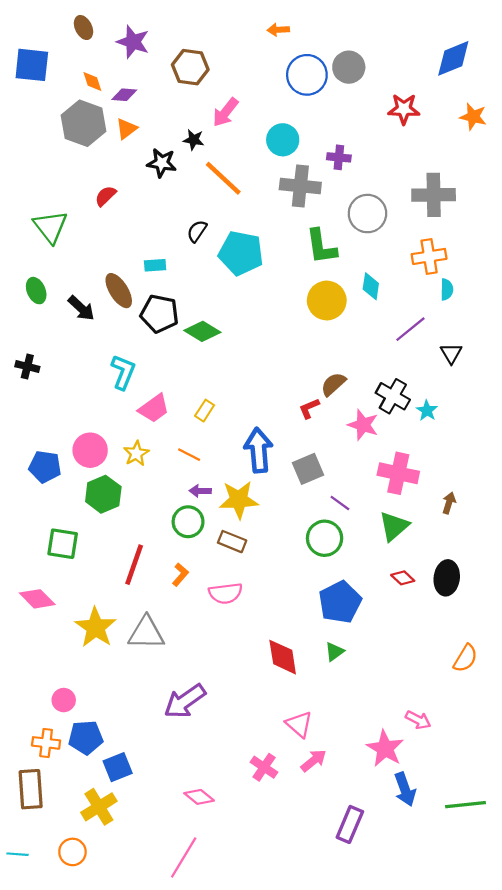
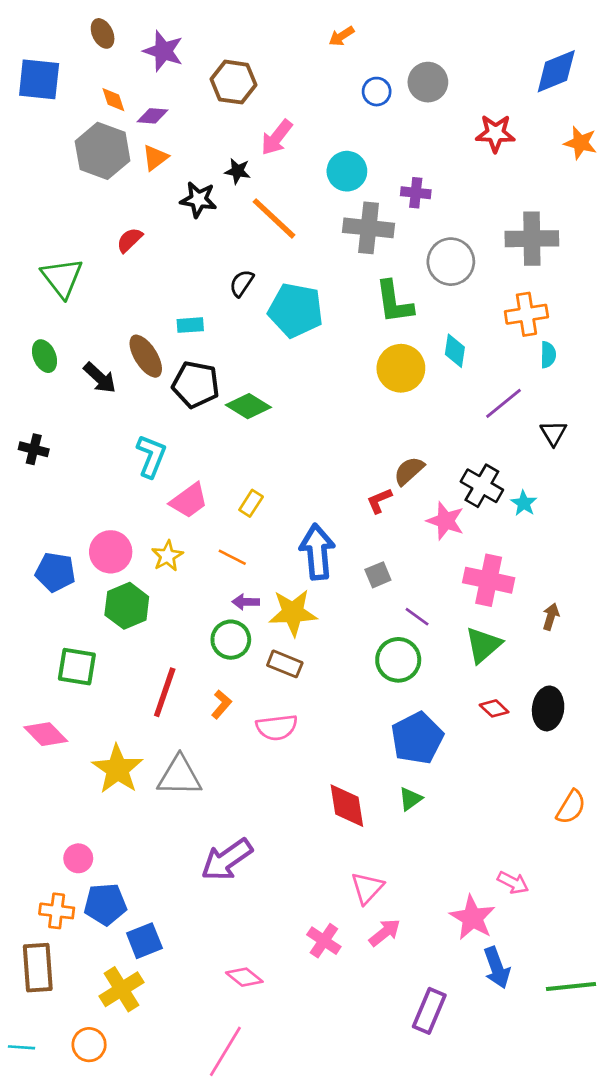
orange arrow: (278, 30) -> (342, 36), turned -30
blue circle: (307, 75) -> (377, 92), size x0.6
gray square: (308, 469) -> (378, 575), size x0.7
pink triangle: (299, 724) -> (367, 888), turned 32

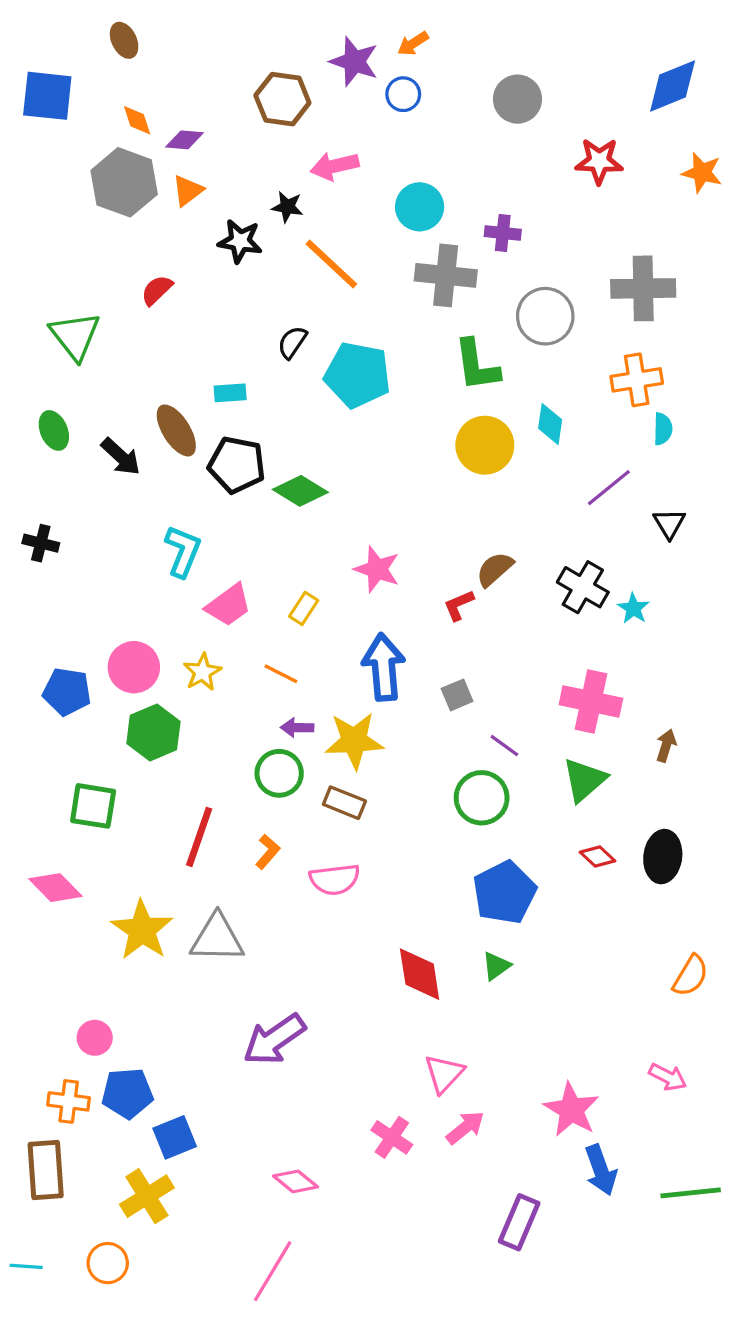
purple star: (163, 51) -> (354, 62), moved
blue circle: (377, 92) -> (403, 94), moved
pink arrow: (277, 137) -> (335, 166), turned 39
pink star: (445, 521) -> (377, 569), moved
pink arrow: (513, 883) -> (668, 1077), moved

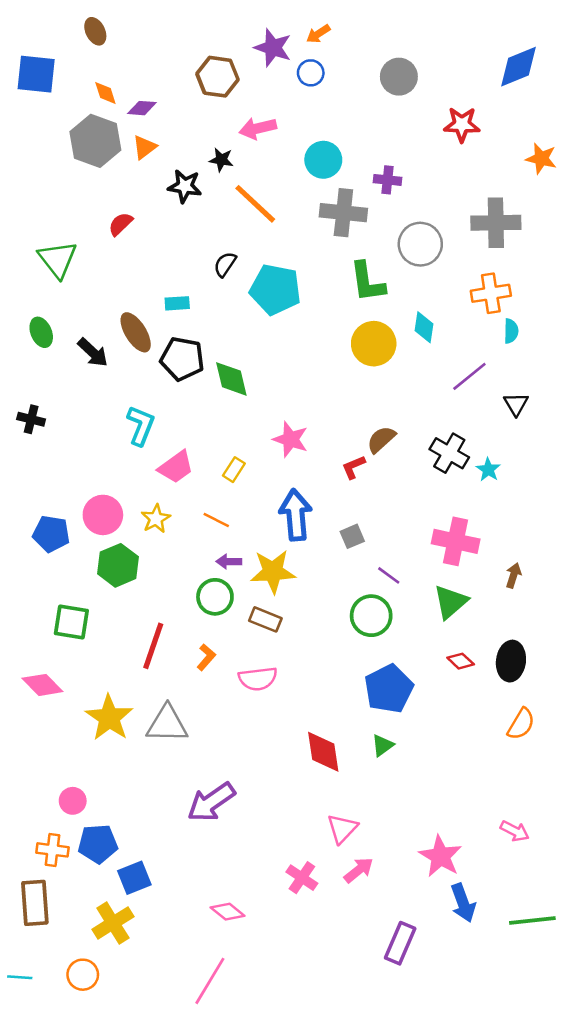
orange star: (702, 173) -> (541, 158), moved
green diamond: (300, 491) -> (231, 379), turned 45
orange semicircle: (691, 976) -> (521, 724), moved

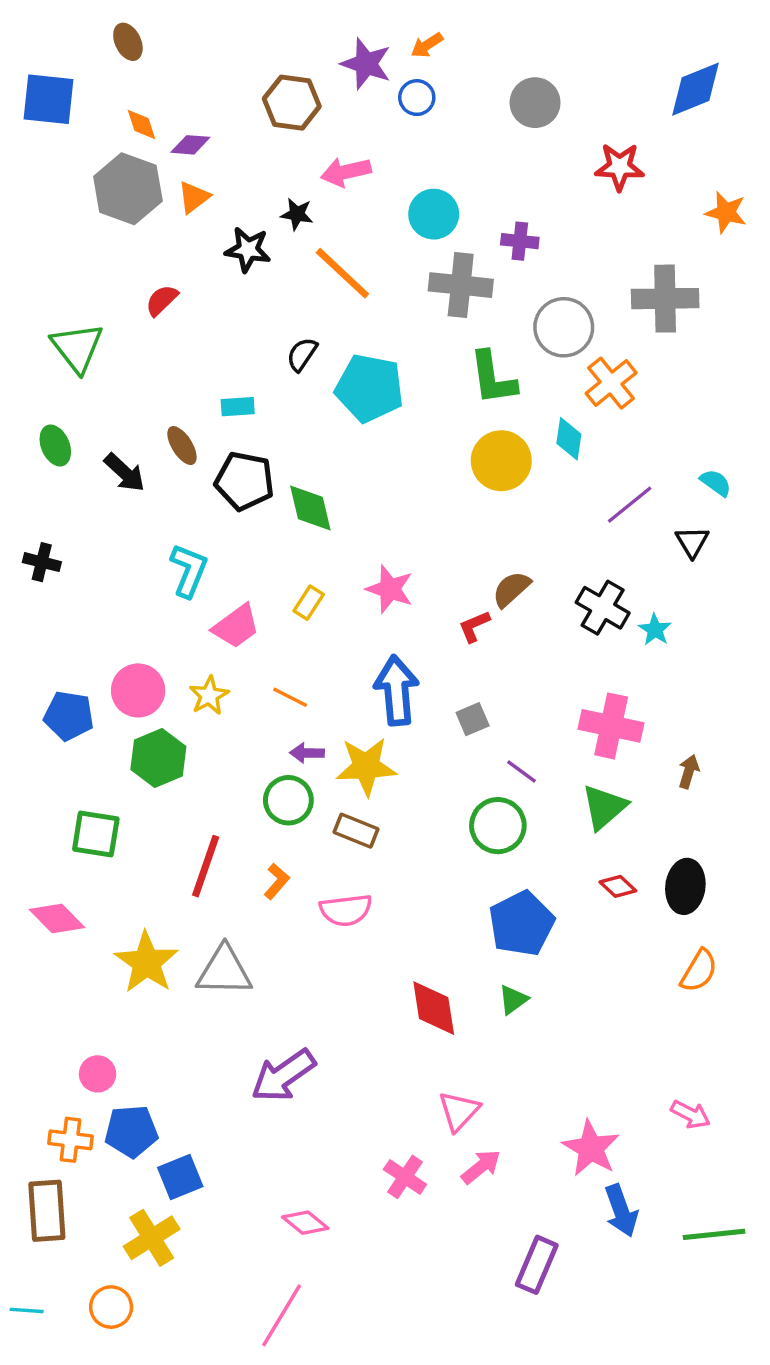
orange cross: (491, 293) -> (611, 383), moved, turned -30
cyan semicircle: (511, 331) -> (716, 483), moved, turned -55
brown ellipse: (136, 332) -> (182, 446), size x0.7
yellow rectangle: (234, 470) -> (309, 603), moved

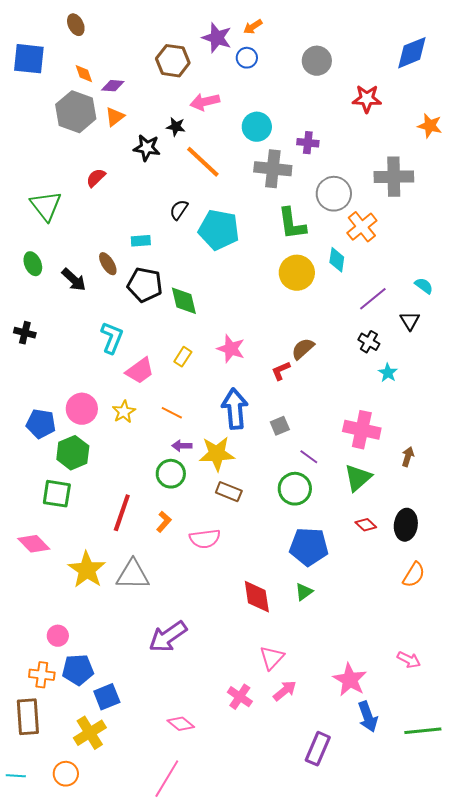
black cross: (603, 608) -> (369, 342), moved, size x0.7
green hexagon: (158, 758) -> (73, 453), moved
brown rectangle: (356, 831) -> (229, 492), moved
blue pentagon: (522, 924) -> (309, 547), turned 30

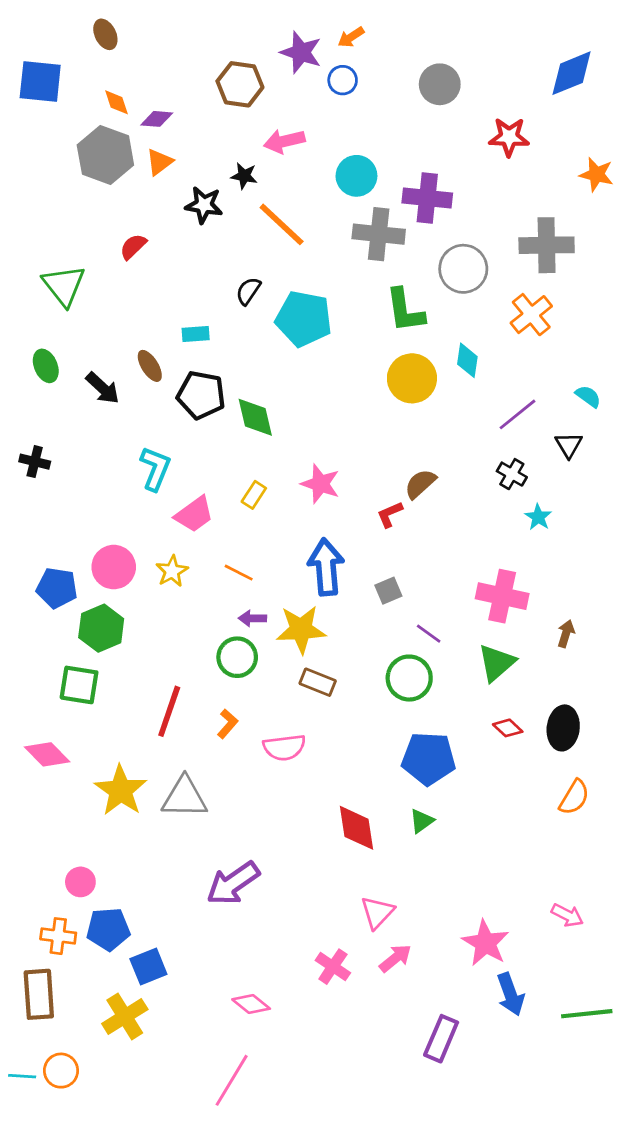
purple cross: (308, 143) -> (427, 198), size x1.6
orange cross: (362, 227) -> (531, 315), moved
orange circle: (66, 774) -> (61, 1071), moved

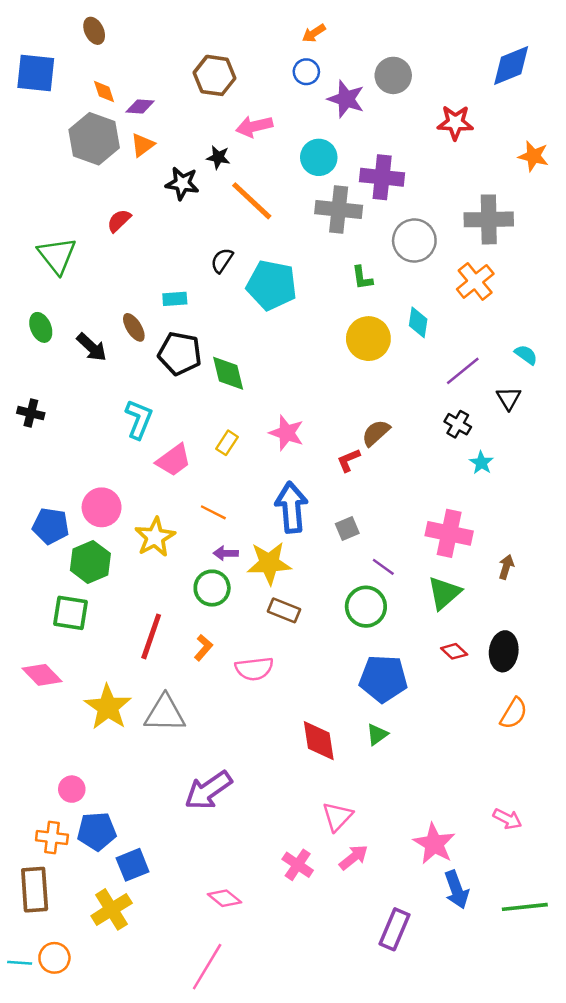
purple star: (301, 52) -> (346, 99), moved
green L-shape: (405, 310) -> (362, 278), size x0.6
yellow star: (172, 571) -> (155, 537), moved, size x1.4

